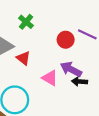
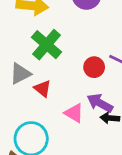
green cross: (26, 22) -> (47, 45), size x1.6

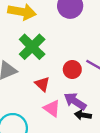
red triangle: (43, 88) -> (42, 84), moved

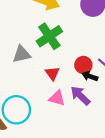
pink triangle: (52, 108) -> (57, 98), turned -30
black arrow: (83, 115) -> (90, 76), moved

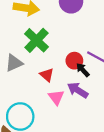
black arrow: (90, 76) -> (83, 70), turned 40
pink triangle: (57, 98) -> (56, 97), turned 49

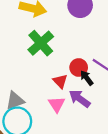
gray triangle: (14, 63) -> (15, 101), moved
red triangle: (47, 75) -> (60, 81), moved

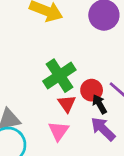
green cross: (41, 43) -> (59, 76), moved
purple arrow: (80, 99) -> (103, 129), moved

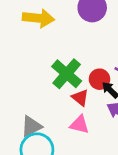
pink triangle: (59, 131) -> (79, 125), turned -36

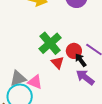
pink triangle: (79, 125) -> (35, 82), moved

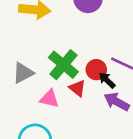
gray triangle: (18, 78) -> (23, 73), moved
pink triangle: (35, 82) -> (49, 99), moved

